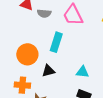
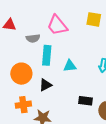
gray semicircle: (44, 13) -> (33, 38), moved
cyan triangle: (82, 72) -> (70, 66), moved

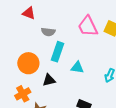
pink trapezoid: (57, 25) -> (88, 26), moved
orange cross: (23, 105) -> (23, 94), turned -35

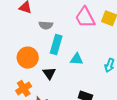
black triangle: (49, 80) -> (49, 73), turned -48

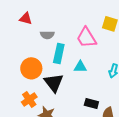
pink trapezoid: (85, 17) -> (86, 38), moved
black triangle: (49, 73) -> (54, 83), size x1.5

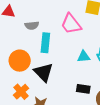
cyan triangle: (80, 67) -> (84, 56), moved

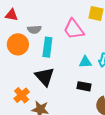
orange circle: (20, 61) -> (18, 44), moved
black rectangle: (83, 89) -> (84, 86), moved

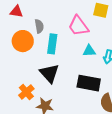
gray semicircle: (34, 29) -> (39, 26), turned -96
cyan triangle: (85, 62) -> (89, 51), moved
black rectangle: (84, 86) -> (89, 83), size x1.6

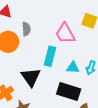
cyan rectangle: (52, 44) -> (50, 56), moved
cyan triangle: (89, 51) -> (73, 68), moved

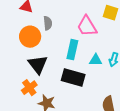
black triangle: (31, 77) -> (38, 64), moved
black rectangle: (69, 91) -> (73, 78), moved

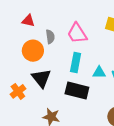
pink trapezoid: (87, 26) -> (77, 33), moved
orange cross: (29, 88) -> (18, 91), moved

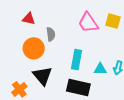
pink trapezoid: (77, 33) -> (88, 23), moved

